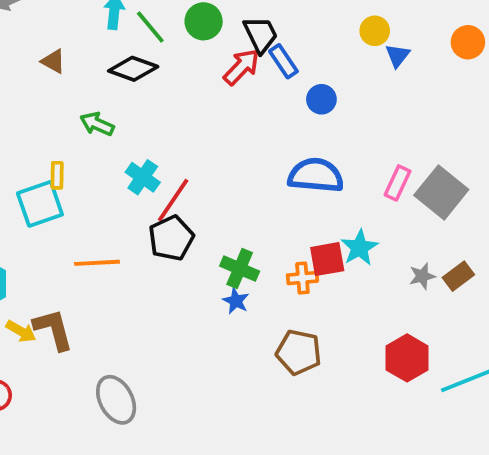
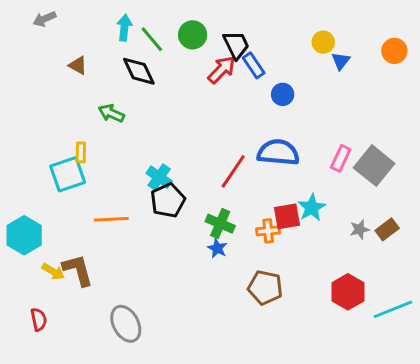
black diamond: (133, 69) -> (139, 71), turned 45
cyan cross: (143, 177) -> (159, 177), moved
red line: (173, 200) -> (233, 171), moved

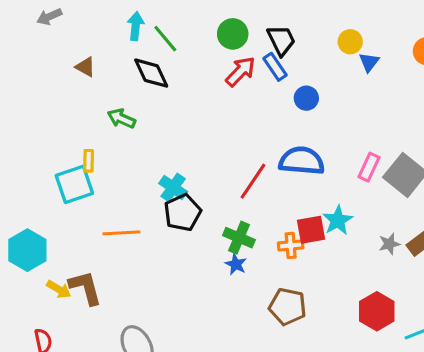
green circle: (193, 35) -> (233, 34), moved
black trapezoid: (236, 45) -> (281, 40), moved

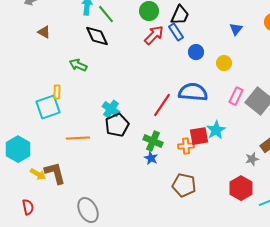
black trapezoid: (281, 40) -> (180, 15), turned 50
yellow circle: (350, 42) -> (224, 63), moved
brown triangle: (85, 67) -> (44, 32), moved
gray star: (389, 244) -> (252, 159), moved

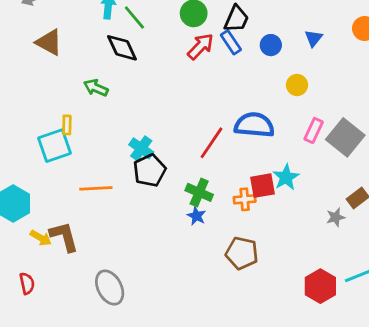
brown triangle: (44, 32) -> (49, 42), size x1.5
blue circle: (196, 52) -> (271, 45), moved
red hexagon: (241, 188) -> (320, 286), moved

